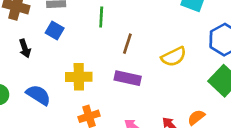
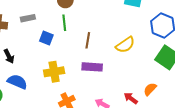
blue square: (55, 30) -> (46, 38), moved
blue semicircle: (38, 95) -> (17, 82), moved

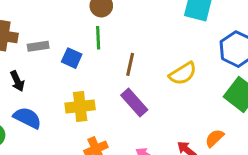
gray rectangle: (28, 18) -> (38, 46), moved
purple rectangle: (92, 67) -> (134, 102), turned 42

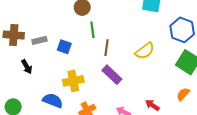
green line: (98, 38) -> (92, 30), moved
blue semicircle: (27, 118) -> (53, 101), moved
orange semicircle: (214, 138) -> (183, 94), moved

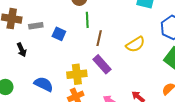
yellow cross: (73, 81) -> (77, 74), moved

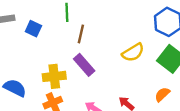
yellow semicircle: (135, 44) -> (133, 52), moved

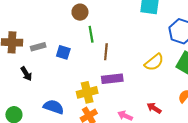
purple rectangle: (84, 65) -> (112, 79), turned -48

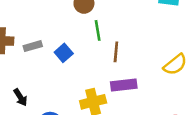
blue square: (63, 52) -> (64, 53), turned 32
black arrow: (26, 74) -> (20, 97), moved

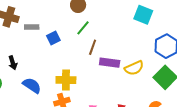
green line: (98, 30) -> (83, 28), turned 35
purple rectangle: (124, 85) -> (110, 63), moved

